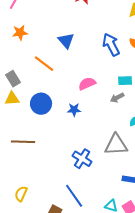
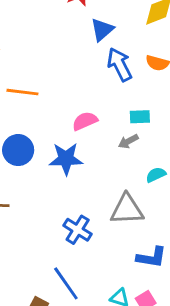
blue triangle: (66, 41) -> (102, 30), moved, turned 30
orange line: (44, 64) -> (22, 92), turned -30
blue star: (74, 110) -> (66, 159), size x1.6

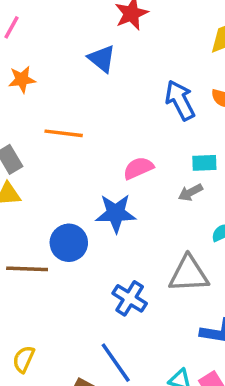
blue triangle: (102, 30) -> (102, 59), moved, turned -40
blue circle: (18, 150) -> (69, 243), moved

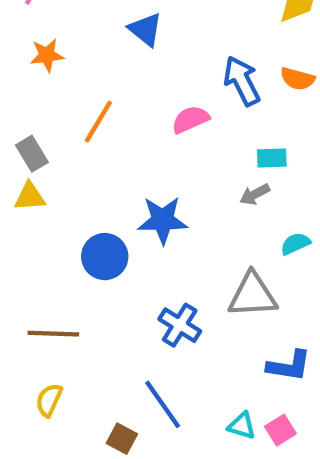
orange line: (64, 133) -> (98, 122), turned -66
pink semicircle: (138, 168) -> (190, 119), moved
brown line: (27, 269) -> (53, 334), moved

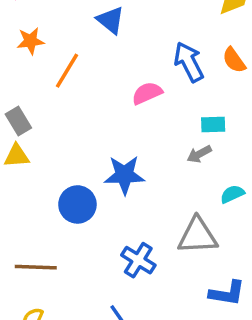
orange semicircle: (298, 79) -> (234, 60), turned 40
orange line: (98, 122) -> (67, 71), moved

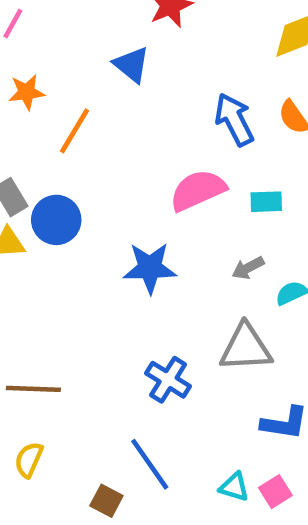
pink semicircle: (147, 93) -> (198, 190), moved, size x1.4
gray arrow: (199, 154) -> (248, 268), moved
blue circle: (77, 204) -> (56, 220), moved

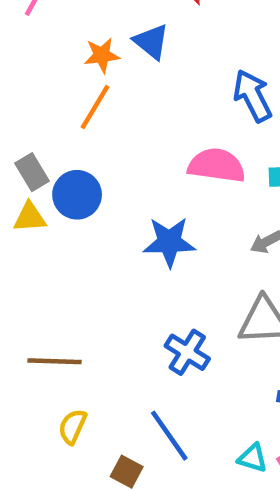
orange star: (27, 92) -> (102, 55), moved
pink semicircle: (198, 190) -> (217, 165), turned 32
yellow semicircle: (29, 460) -> (73, 427), moved

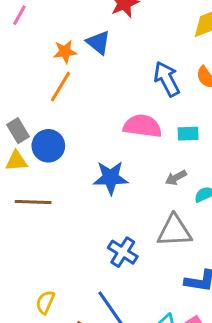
brown line: (55, 361) -> (33, 202), moved

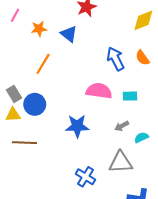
orange star: (65, 52) -> (39, 29), moved

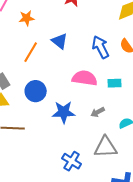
blue triangle: (69, 34) -> (60, 41), moved
blue circle: (35, 104) -> (36, 91), moved
gray arrow: (122, 126) -> (98, 112), moved

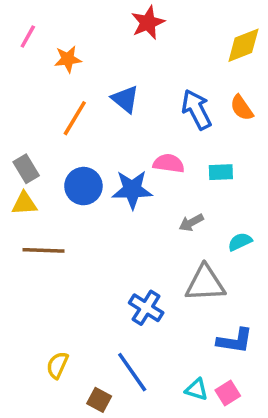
pink semicircle: (85, 78) -> (169, 163), size x0.7
blue star: (64, 112) -> (132, 190), moved

